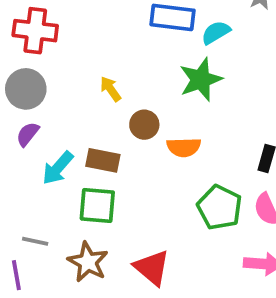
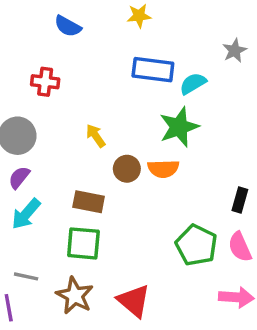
red cross: (35, 31) -> (45, 82), moved, size x0.7
orange semicircle: (184, 147) -> (163, 169), moved
cyan arrow: (58, 168) -> (26, 214), moved

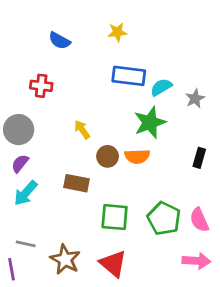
gray star: (235, 51) -> (195, 98), moved
black rectangle: (240, 200) -> (199, 158), moved
green square: (83, 243) -> (115, 217), moved

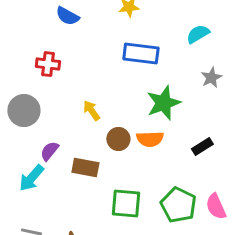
cyan semicircle: (161, 87) -> (198, 34), moved
black rectangle: (199, 158) -> (202, 146), moved, turned 42
purple semicircle: (20, 163) -> (49, 151), moved

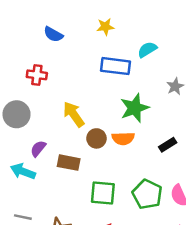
cyan semicircle: (198, 34) -> (147, 50), moved
yellow arrow: (91, 111) -> (74, 114), size x1.5
cyan arrow: (31, 178) -> (23, 171), turned 70

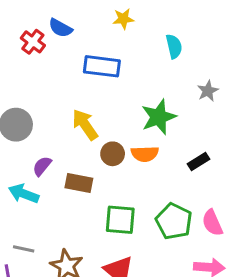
cyan semicircle: (147, 50) -> (174, 46), turned 108
blue rectangle: (116, 66) -> (102, 66), moved
red cross: (37, 75) -> (33, 42), moved, turned 30

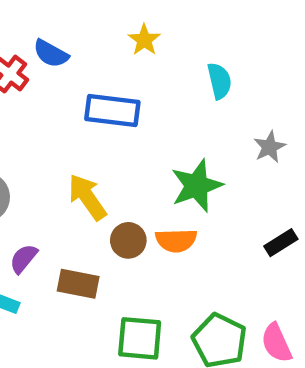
yellow star: (123, 19) -> (144, 40), turned -30
black rectangle: (198, 161) -> (281, 243), moved

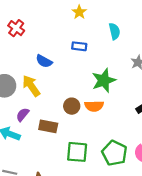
blue semicircle: (51, 54) -> (44, 61), moved
blue rectangle: (112, 111) -> (79, 46), moved, size x0.6
yellow arrow: (87, 197) -> (31, 86), moved

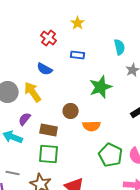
red cross: (16, 28) -> (49, 38), moved
cyan semicircle: (114, 31) -> (120, 47), moved
orange semicircle: (94, 106) -> (92, 126), moved
green square: (77, 152) -> (49, 154), moved

